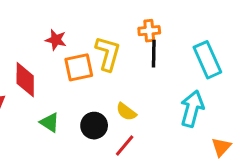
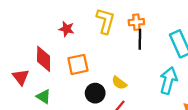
yellow L-shape: (108, 54) -> (105, 21), moved
orange square: (79, 67) -> (78, 64), moved
green triangle: (50, 122) -> (44, 97), moved

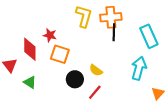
orange cross: (136, 22) -> (111, 17), size x1.5
red star: (66, 29) -> (50, 35), moved
orange square: (78, 64) -> (60, 54), turned 30

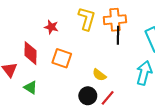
red star: (50, 35) -> (51, 27), moved
black circle: (75, 79) -> (88, 96), moved
red line: (95, 92) -> (108, 98), moved

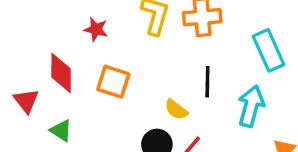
black line: (118, 35) -> (207, 82), moved

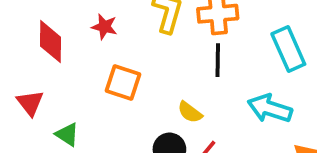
red diamond: (61, 73) -> (51, 42), moved
black line: (207, 82) -> (218, 60), moved
cyan arrow: (251, 106) -> (270, 108), turned -87

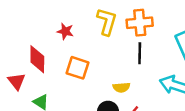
red diamond: (51, 42) -> (37, 59), moved
yellow semicircle: (190, 112) -> (121, 87), turned -42

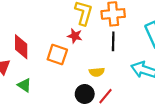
red star: (65, 31) -> (75, 36), moved

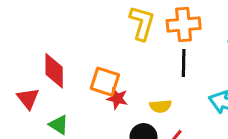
red star: (75, 36) -> (117, 98), moved

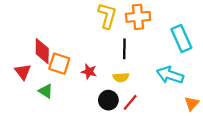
black line: (184, 63) -> (124, 49), moved
orange square: (105, 82) -> (59, 64), moved

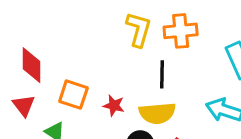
red diamond: (42, 51) -> (31, 65), moved
yellow semicircle: (121, 77) -> (157, 113), size x1.6

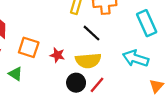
black line: (162, 74) -> (92, 33), turned -48

